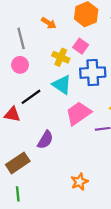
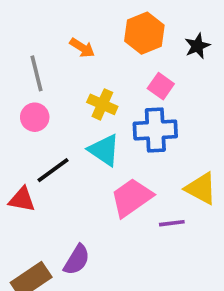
pink square: (81, 46) -> (161, 86), moved
purple semicircle: (45, 140) -> (77, 260), moved

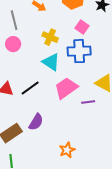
black line: (53, 170) -> (30, 88), moved

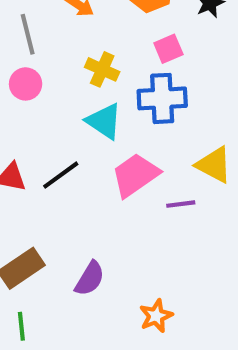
pink square: (82, 27) -> (168, 49), turned 32
purple semicircle: (36, 122) -> (90, 279), moved
orange star: (67, 150) -> (156, 316), moved

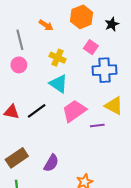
pink square: (168, 49) -> (91, 47), turned -32
blue cross: (162, 98) -> (105, 70), moved

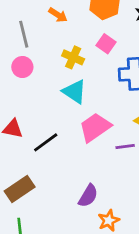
pink square: (91, 47) -> (106, 44), moved
black line: (37, 111) -> (46, 142), moved
purple semicircle: (51, 163) -> (88, 196), moved

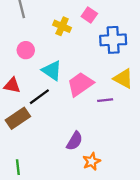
pink circle: (22, 67) -> (26, 50), moved
cyan triangle: (74, 92) -> (52, 71), moved
brown rectangle: (20, 189) -> (18, 118), moved

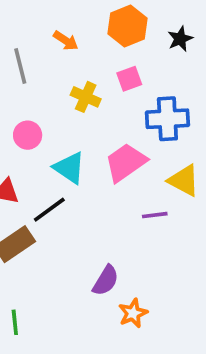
pink square: (89, 15) -> (129, 79), turned 35
pink trapezoid: (80, 84) -> (126, 162), moved

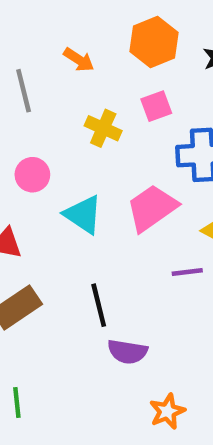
black line: (49, 210) -> (99, 305), moved, turned -68
purple semicircle: (106, 281) -> (127, 352), turned 68
orange star: (133, 313) -> (167, 411), moved

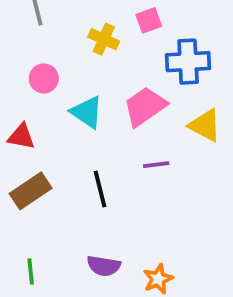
purple line: (187, 272) -> (156, 165), moved
purple semicircle: (127, 352) -> (104, 266), moved

